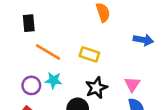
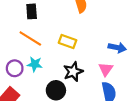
black rectangle: (29, 23) -> (32, 11), moved
blue arrow: (143, 40) -> (117, 47), moved

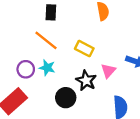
pink triangle: (106, 69) -> (108, 71), moved
black star: (73, 72) -> (86, 81), turned -30

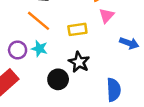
yellow rectangle: (84, 49) -> (77, 29), turned -36
pink triangle: (108, 71) -> (107, 16), moved

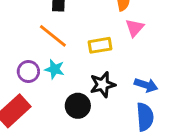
blue arrow: (129, 43) -> (146, 85), moved
black star: (79, 62) -> (103, 85), turned 30

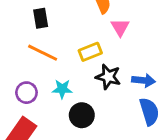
cyan star: (55, 69) -> (62, 89), moved
black star: (103, 85) -> (108, 77), moved, turned -30

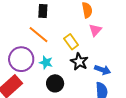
yellow rectangle: (90, 52) -> (71, 42), turned 63
purple circle: (26, 93) -> (21, 59), size x1.6

